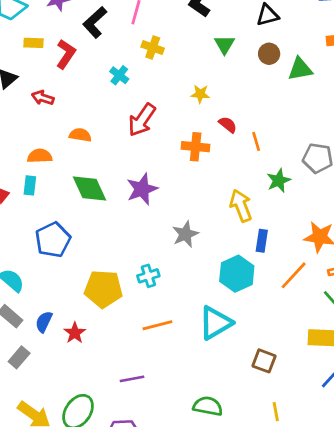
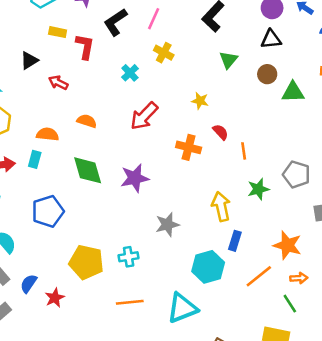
red L-shape: (66, 54) -> (85, 46), turned -32

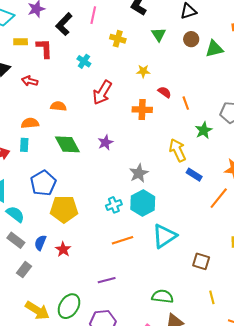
yellow cross: (164, 53) -> (118, 39), moved
purple star: (135, 178) -> (105, 143), size x0.7
blue rectangle: (235, 241) -> (194, 175), turned -63
yellow pentagon: (86, 262) -> (64, 209), moved
cyan hexagon: (208, 267) -> (143, 203), moved

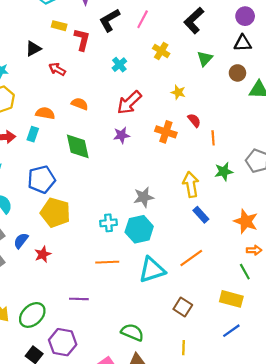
purple star: (105, 143) -> (121, 135), moved
orange line: (219, 198) -> (191, 258), moved

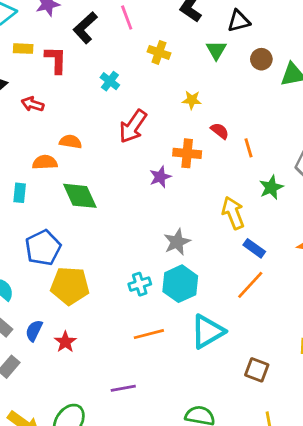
pink line: (143, 19) -> (127, 17), turned -36
black triangle: (243, 43) -> (239, 21), moved
orange semicircle: (45, 113) -> (45, 162), moved
purple star: (121, 135) -> (160, 177), moved
orange line: (191, 258) -> (250, 285), moved

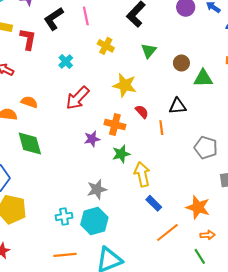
black triangle: (239, 21) -> (178, 106), moved
yellow star: (192, 100) -> (125, 85), size x1.6
green star: (271, 187) -> (121, 154), moved
orange line: (250, 285) -> (167, 233), moved

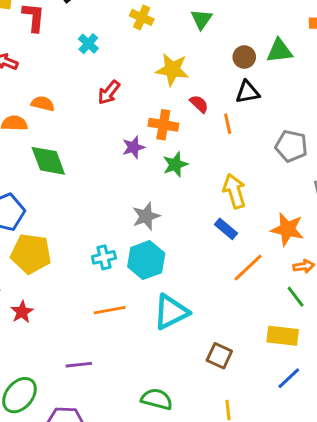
brown circle: (181, 63) -> (244, 57), moved
red arrow: (78, 98) -> (109, 92), size x0.7
yellow arrow: (142, 174) -> (234, 191), moved

